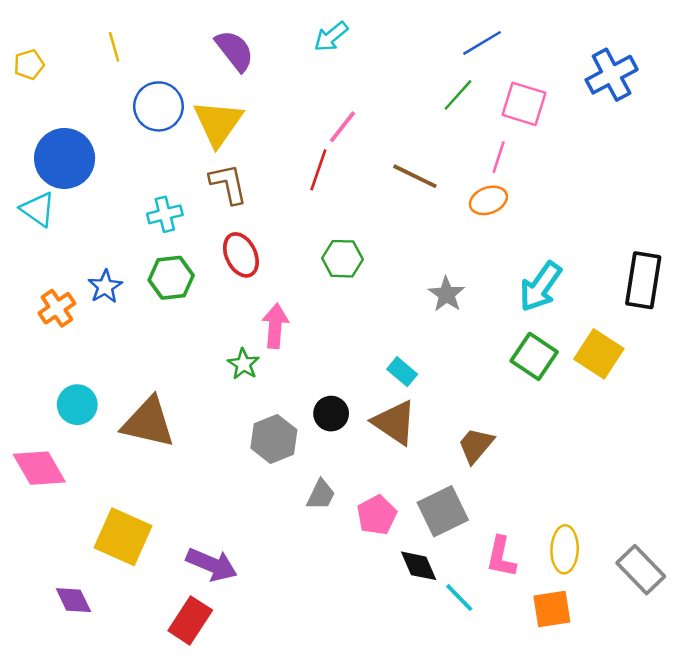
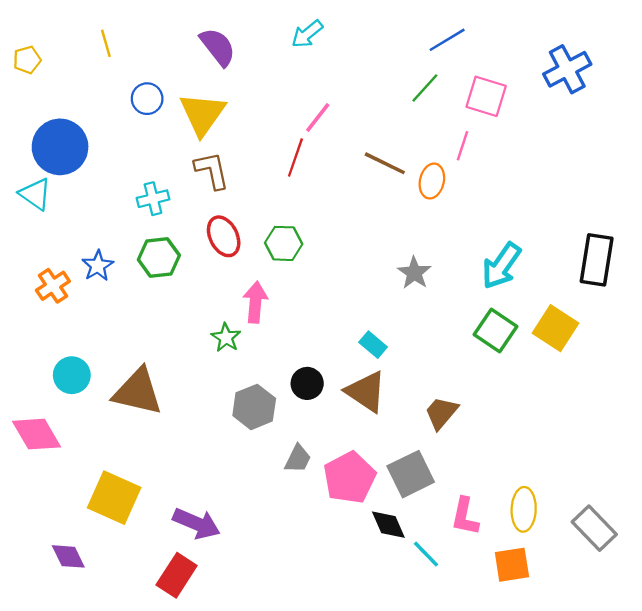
blue circle: (158, 106) -> (147, 99), size x0.7
orange ellipse: (488, 200) -> (432, 181), moved, turned -56
green hexagon: (342, 259) -> (284, 243), moved
pink pentagon: (377, 515) -> (350, 478), size x1.4

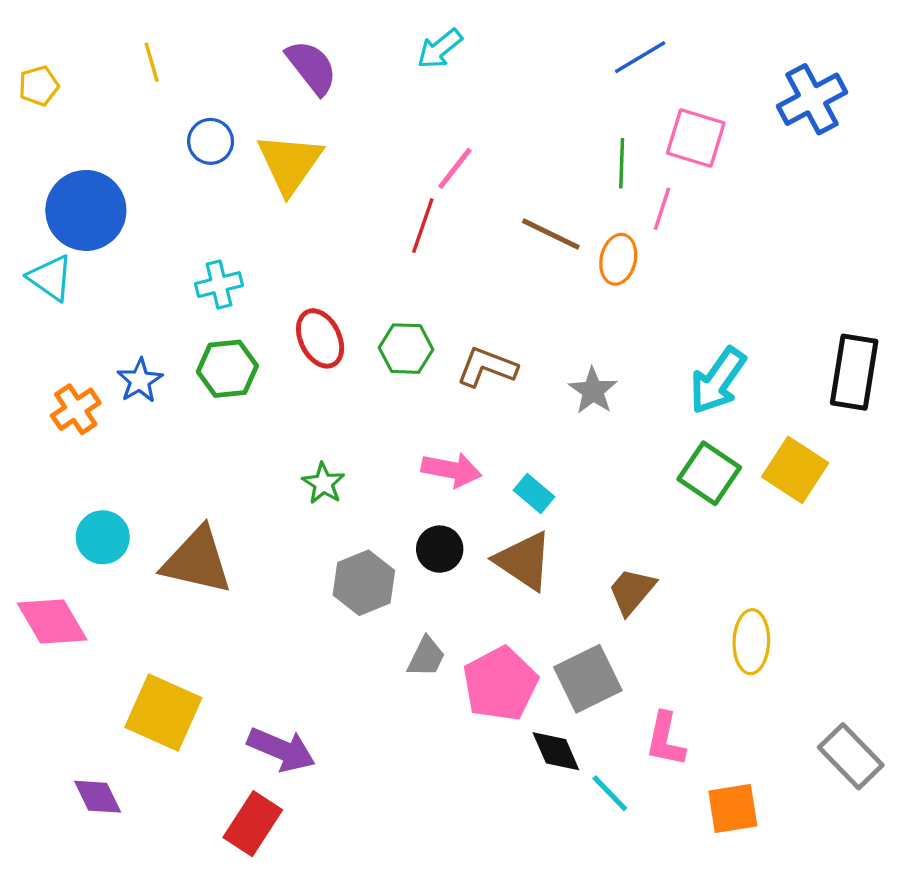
green line: (425, 88) -> (622, 163), moved, turned -40
brown L-shape: (212, 170) -> (487, 367), moved, turned -57
pink arrow: (255, 302) -> (451, 470), moved, turned 96
yellow ellipse: (524, 509) -> (751, 642), moved

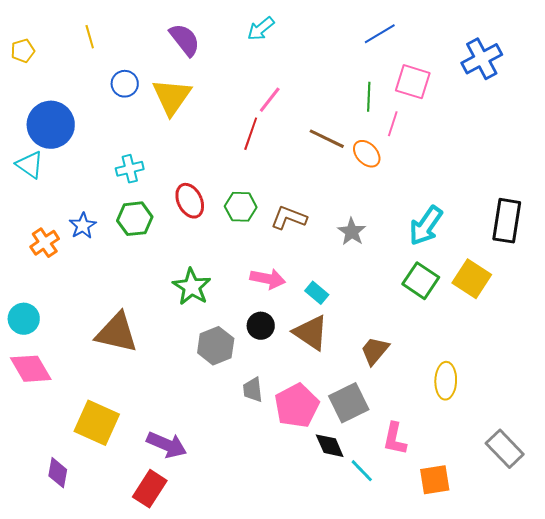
orange ellipse: (618, 259) -> (367, 154), turned -56
green star: (323, 483) -> (192, 287), size x1.5
cyan circle: (103, 537) -> (24, 319), moved
gray trapezoid: (426, 657) -> (253, 390), turned 148
purple diamond: (98, 797) -> (58, 473), turned 36

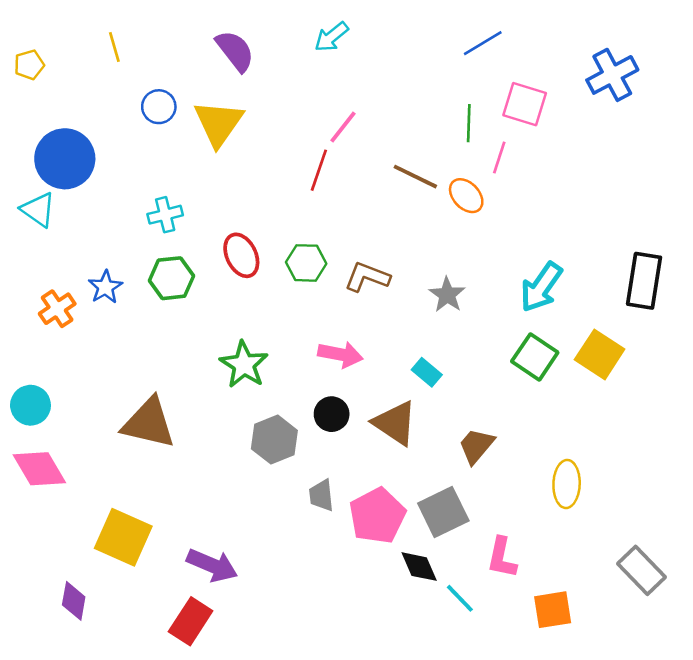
cyan rectangle: (317, 293) -> (427, 372), moved

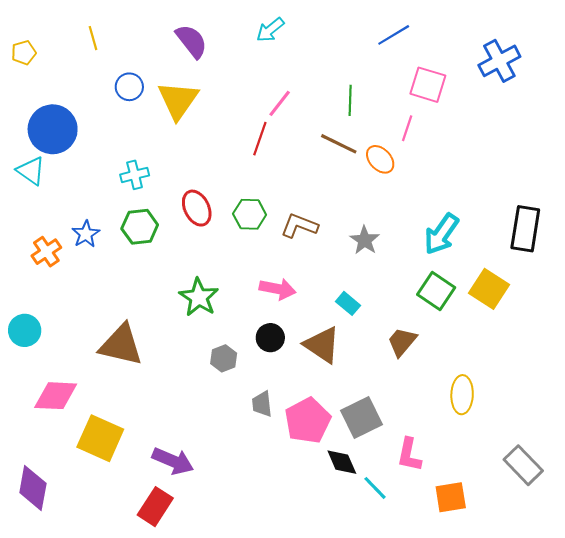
green line: (469, 123) -> (350, 100), moved
gray hexagon: (274, 440) -> (224, 358), size x0.7
brown trapezoid: (476, 446) -> (402, 342), moved
pink diamond: (39, 469) -> (56, 396), moved, turned -57
purple diamond: (74, 601) -> (33, 488), moved, size x1.4

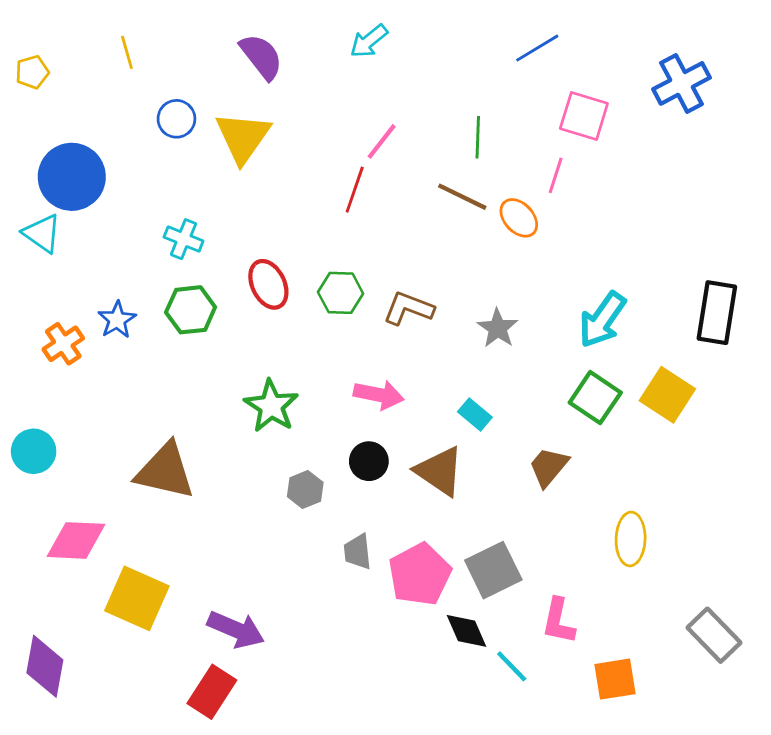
cyan cross: (135, 175) -> (184, 239), turned 36

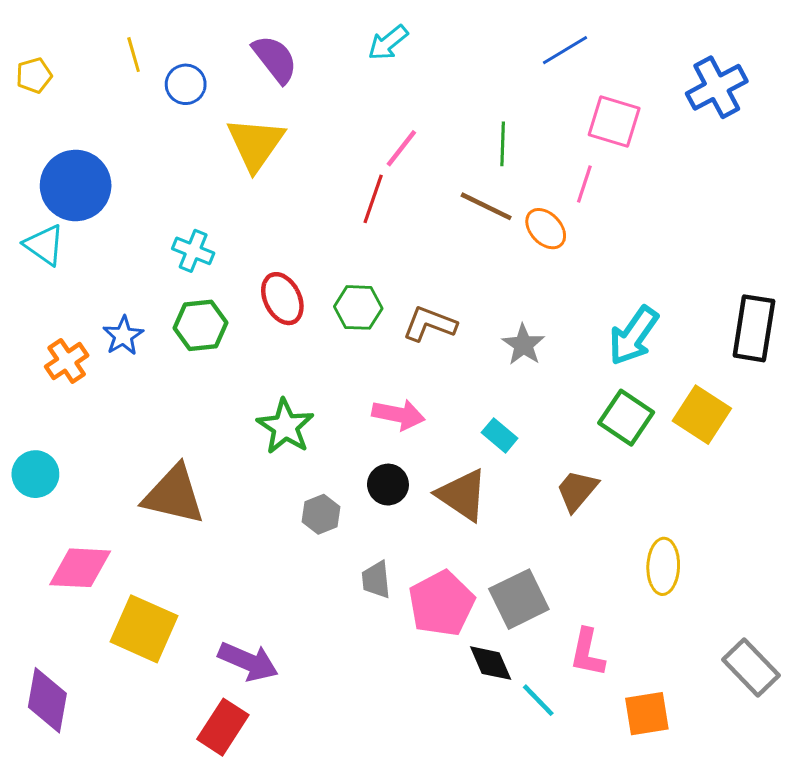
blue circle: (176, 119) -> (186, 84), moved

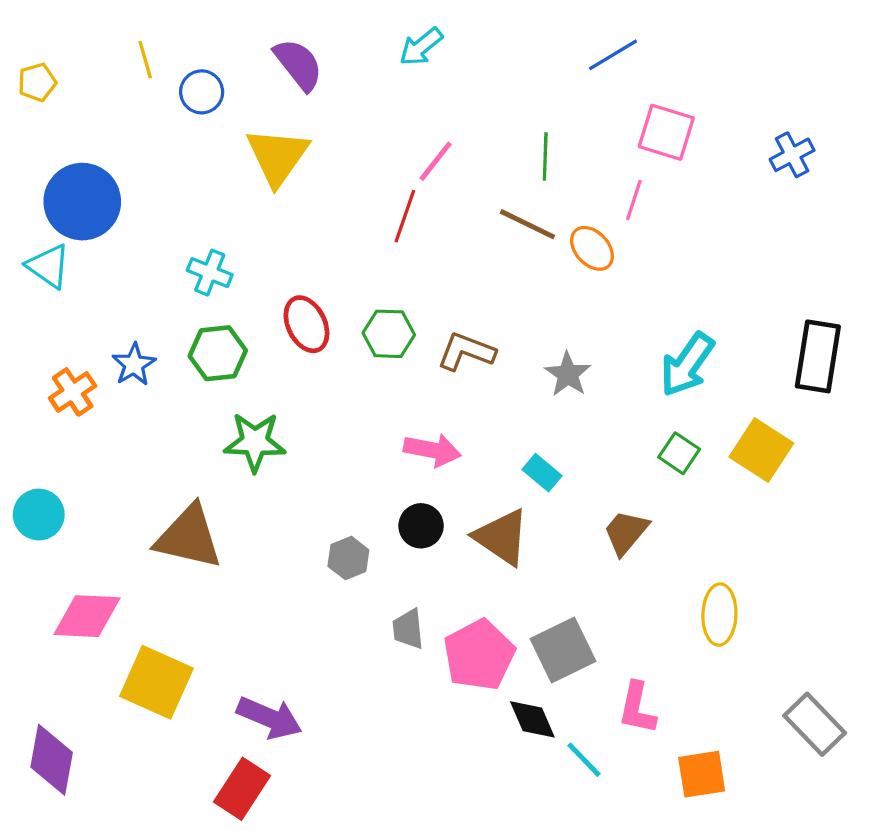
blue cross: (717, 87) -> (792, 155), moved, size x0.7
green square: (626, 418) -> (679, 453), size x0.7
green star: (285, 426) -> (255, 442), moved, turned -30

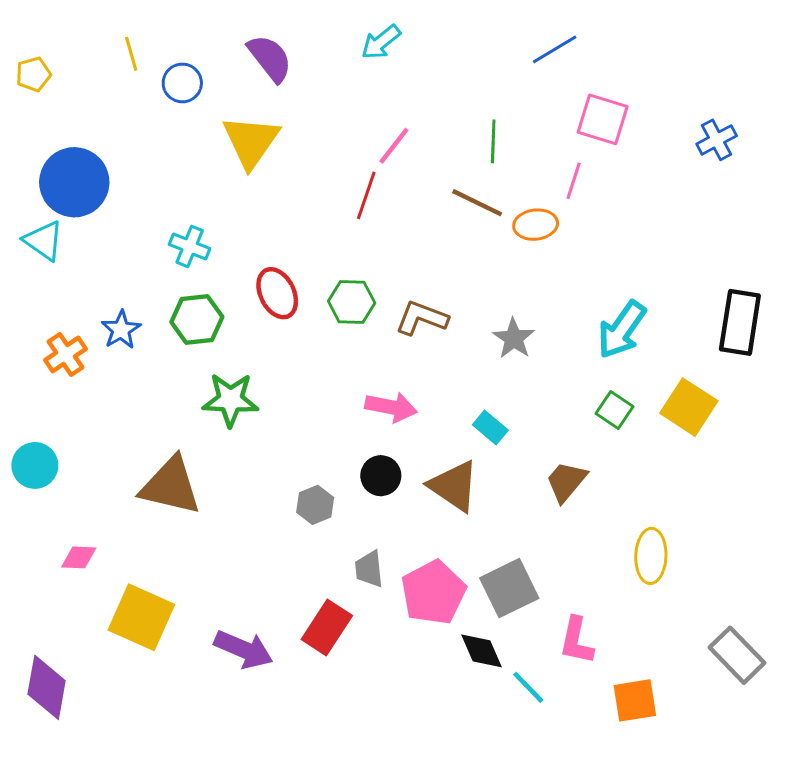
orange ellipse: (592, 248) -> (536, 225), turned -54
pink diamond: (87, 616) -> (79, 557), size x0.6
red rectangle: (242, 789) -> (327, 627), moved

